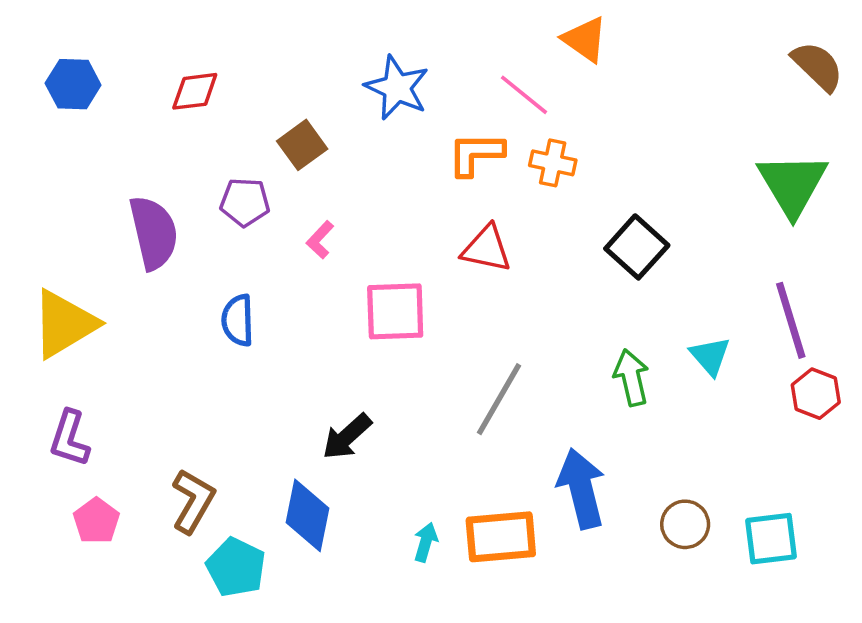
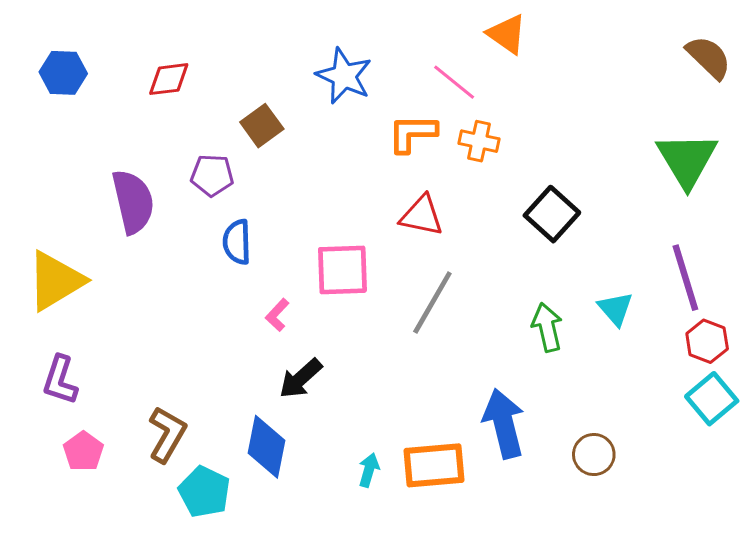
pink L-shape: (320, 240) -> (277, 315), moved
blue semicircle: (238, 320) -> (237, 242), moved
gray line: (499, 399) -> (432, 302), moved
cyan square: (771, 539) -> (712, 399), moved, turned -33

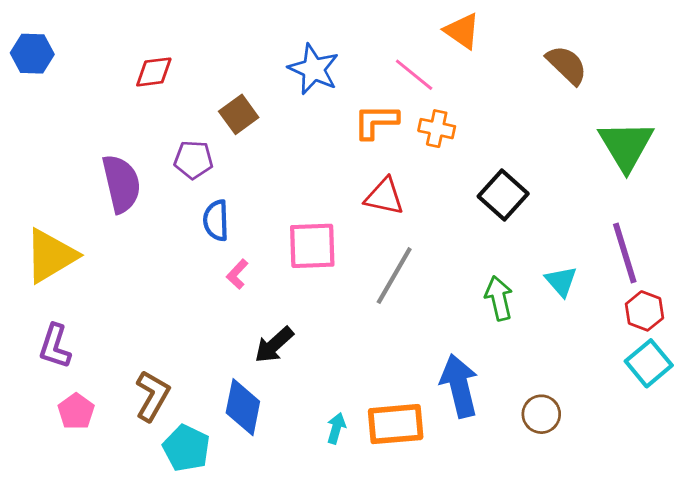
brown semicircle: (709, 57) -> (567, 65), moved
blue hexagon: (63, 73) -> (32, 54), moved
pink L-shape: (277, 315) -> (237, 274), moved

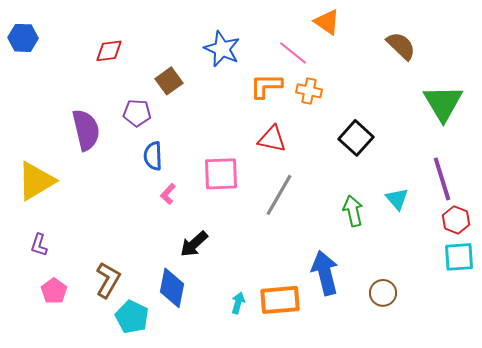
purple L-shape: (55, 346) -> (39, 245), size x0.7
cyan square: (649, 363) -> (459, 257), turned 36

